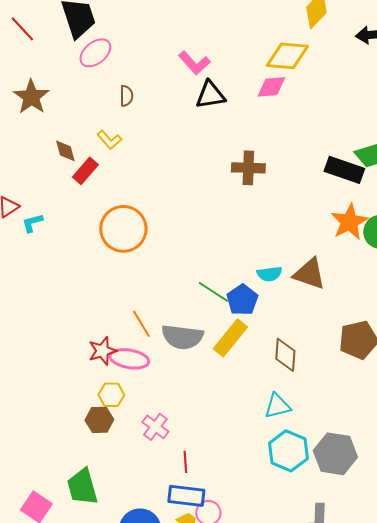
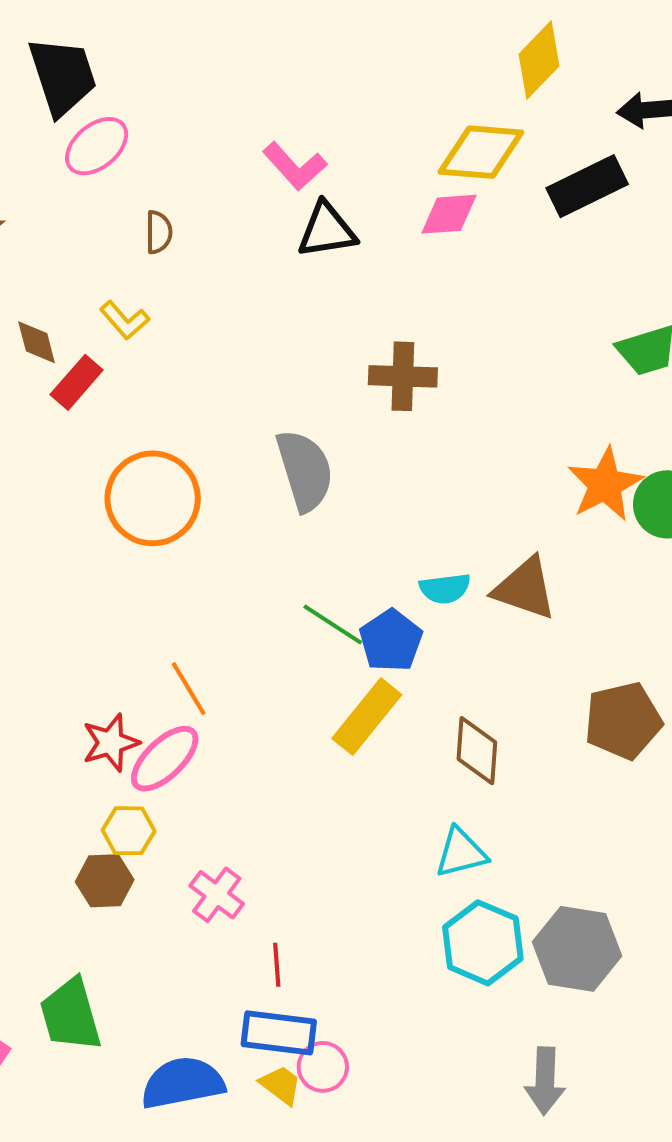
black rectangle: (344, 170) -> (587, 186), moved, turned -45
gray semicircle: (182, 337) -> (305, 470), moved, turned -114
pink ellipse: (129, 359) -> (165, 759), turned -54

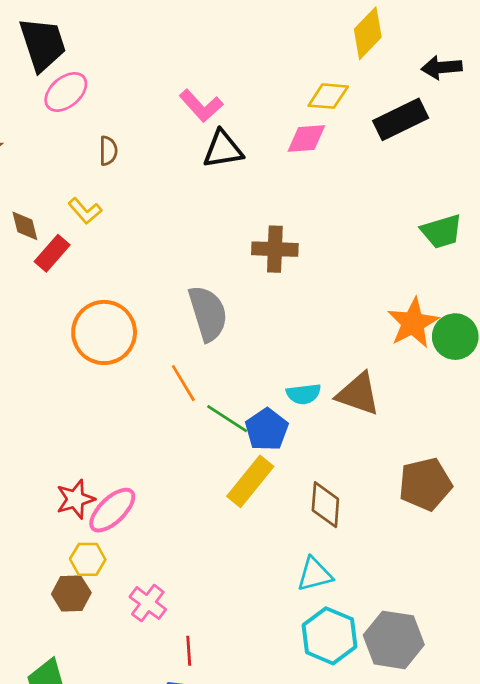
yellow diamond: (481, 152) -> (328, 96), size x0.7
orange line: (189, 689) -> (183, 383), moved

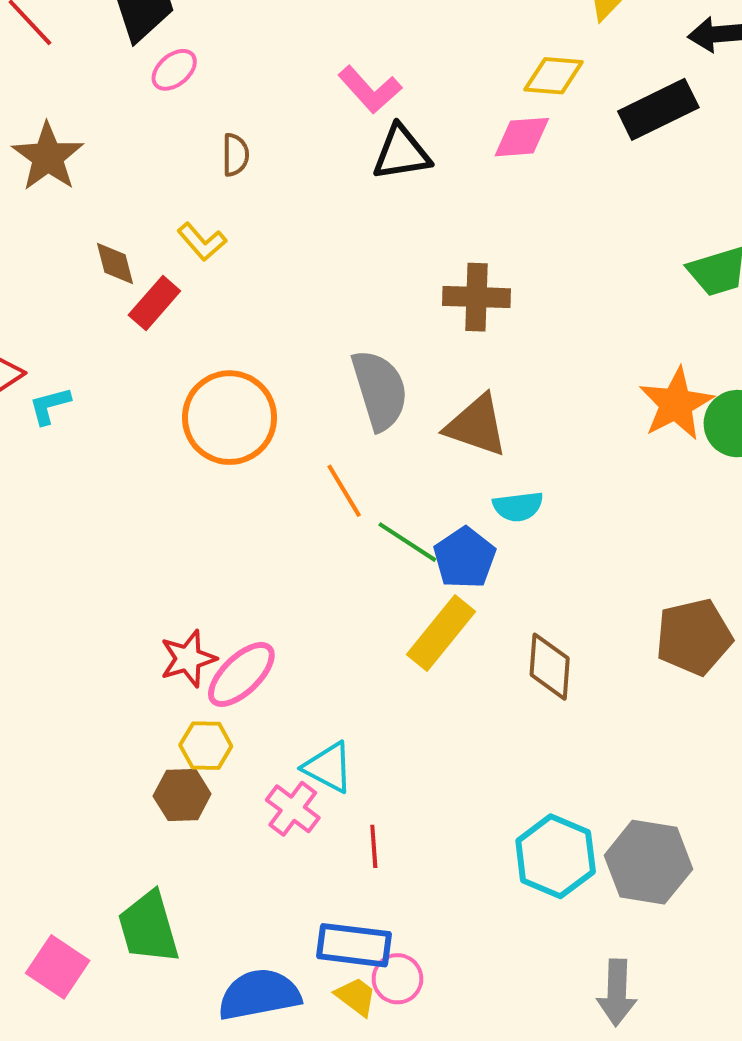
pink ellipse: (66, 92) -> (174, 70), size x0.7
brown triangle: (358, 394) -> (477, 425), moved
cyan triangle: (314, 574) -> (328, 767), moved, turned 42
red line: (189, 651) -> (374, 846), moved

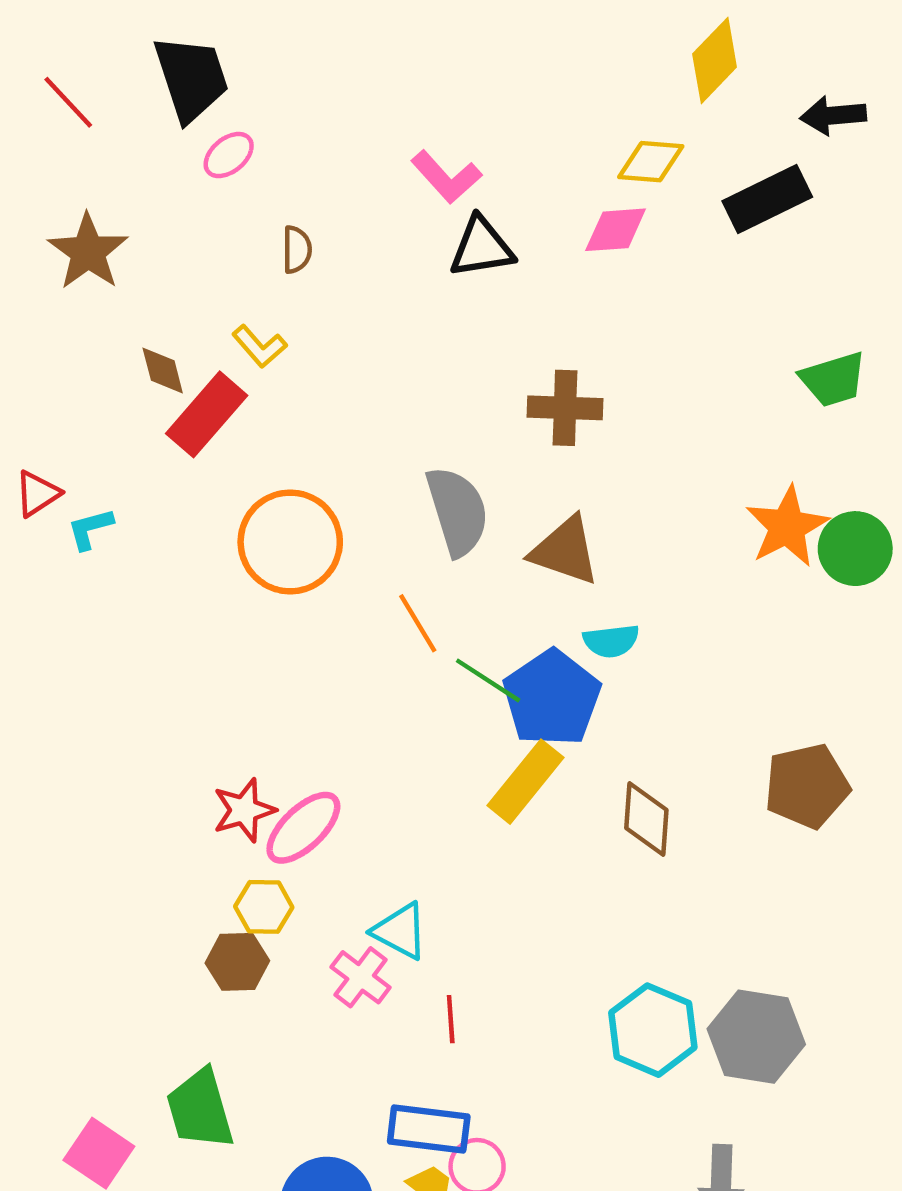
red rectangle: (154, 303) -> (207, 414), size x1.4
blue pentagon: (465, 558) -> (552, 698), size x1.4

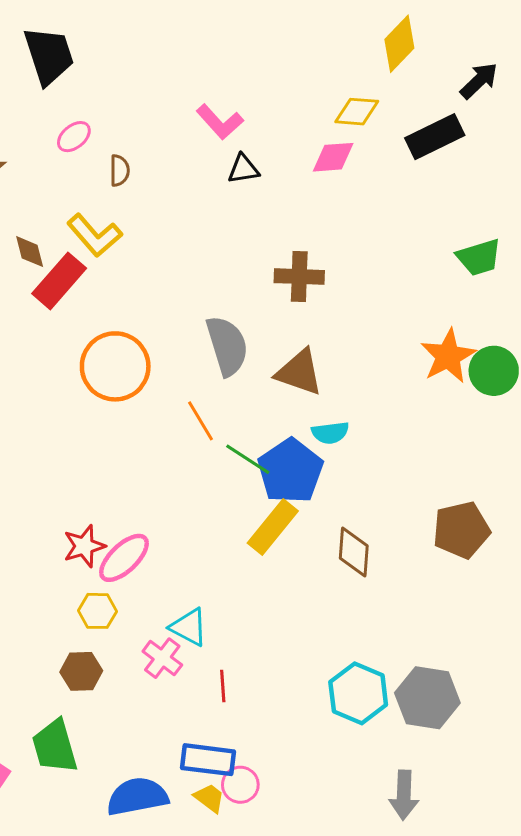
black arrow: (833, 115) -> (479, 81), turned 141
pink ellipse: (229, 155) -> (74, 137), moved
black triangle: (481, 247) -> (243, 169), size x0.7
yellow L-shape: (259, 346) -> (95, 235), size x1.5
brown hexagon: (237, 962) -> (81, 671), moved

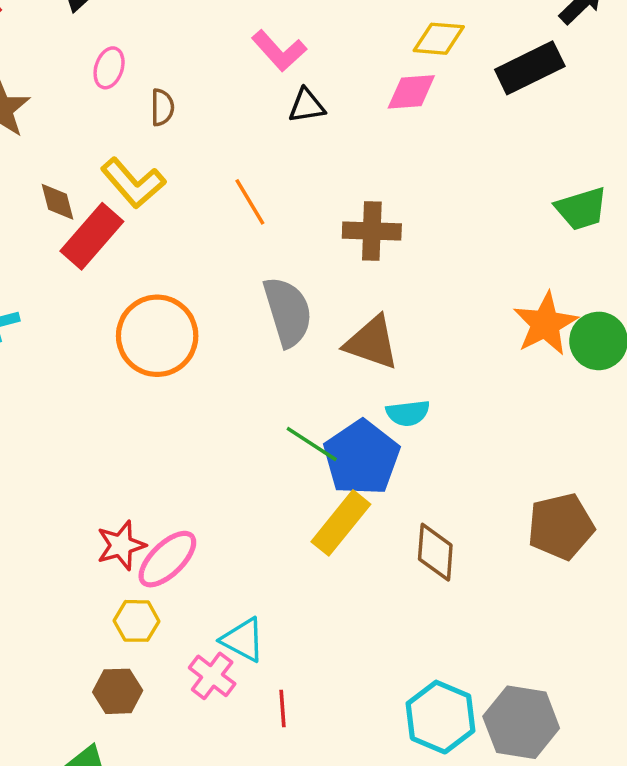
pink ellipse: (74, 137) -> (109, 68), turned -32
orange line: (201, 421) -> (250, 202), moved

